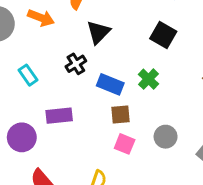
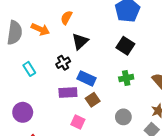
green cross: (148, 79) -> (126, 78), moved, turned 32
brown square: (120, 115) -> (93, 100), turned -32
purple rectangle: (59, 116) -> (68, 93), moved
pink square: (125, 144) -> (78, 122), moved

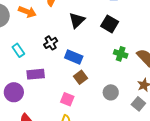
black triangle: (80, 41) -> (77, 20), moved
green cross: (126, 78) -> (121, 54), moved, turned 32
purple rectangle: (68, 93) -> (36, 74), moved

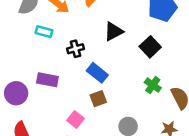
cyan rectangle: (18, 50) -> (44, 32), moved, turned -56

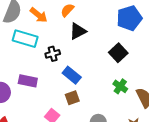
black triangle: (114, 31) -> (78, 31), moved
cyan rectangle: (44, 32) -> (25, 39), size x1.6

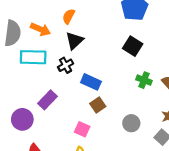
black triangle: (78, 31) -> (74, 41), moved
purple rectangle: (28, 81) -> (48, 100), turned -42

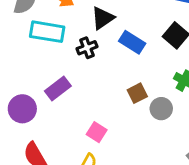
blue rectangle: (91, 82) -> (132, 42), moved
brown square: (98, 105) -> (137, 93), moved
gray circle: (131, 123) -> (161, 109), moved

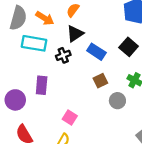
purple rectangle: (58, 89) -> (42, 85), turned -48
brown square: (137, 93) -> (100, 81), moved

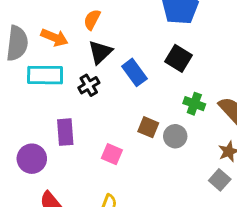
blue rectangle: (96, 52) -> (134, 72), turned 30
brown square: (100, 81) -> (148, 127), moved, turned -32
pink square: (70, 117) -> (112, 154), moved

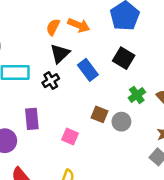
orange arrow: (54, 37) -> (79, 25), moved
green cross: (194, 104) -> (137, 95), turned 35

